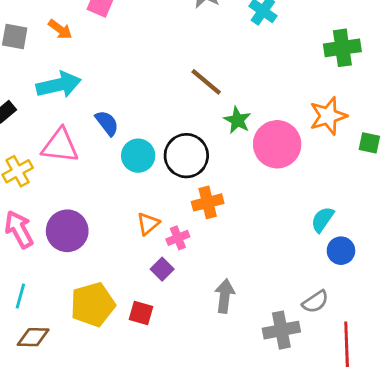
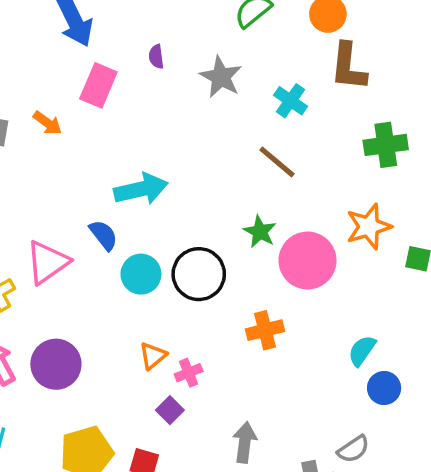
brown line: (206, 82) -> (277, 162), moved
cyan arrow: (59, 85) -> (141, 189), moved
pink triangle: (60, 146) -> (47, 262), turned -42
orange cross: (208, 202) -> (265, 330), moved

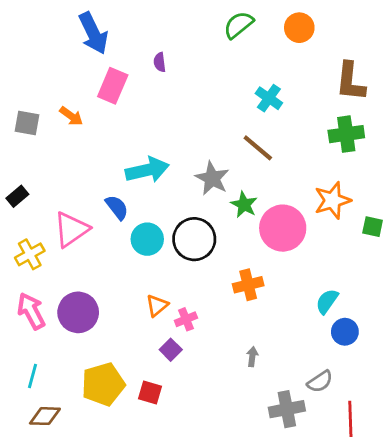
brown L-shape: (348, 67) -> (350, 82), moved
gray star: (221, 77) -> (212, 178), moved
gray arrow: (245, 442) -> (252, 357), moved, size x0.6

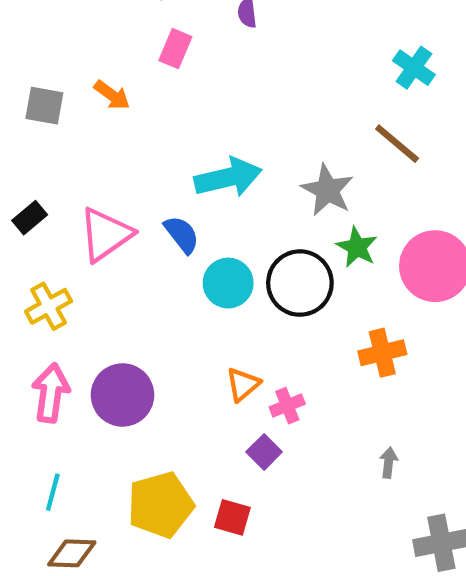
pink rectangle: (113, 86) -> (175, 49), size x0.7
green star: (244, 205) -> (357, 247), moved
pink triangle: (71, 229) -> (106, 234), moved
pink arrow: (31, 311) -> (51, 393), turned 36

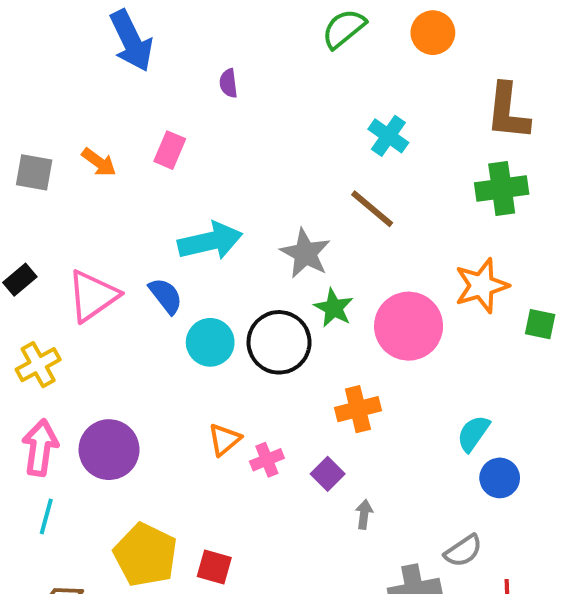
pink rectangle: (175, 49) -> (170, 150), moved
purple square: (264, 452) -> (328, 474), moved
cyan line: (53, 492) -> (46, 516), moved
yellow pentagon: (161, 505) -> (145, 555), turned -30

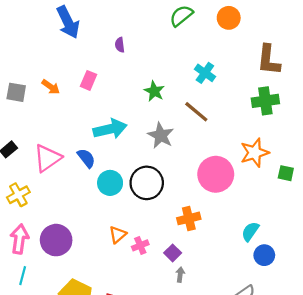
green star: (334, 308) -> (154, 91), moved
gray arrow: (364, 514) -> (180, 275), moved

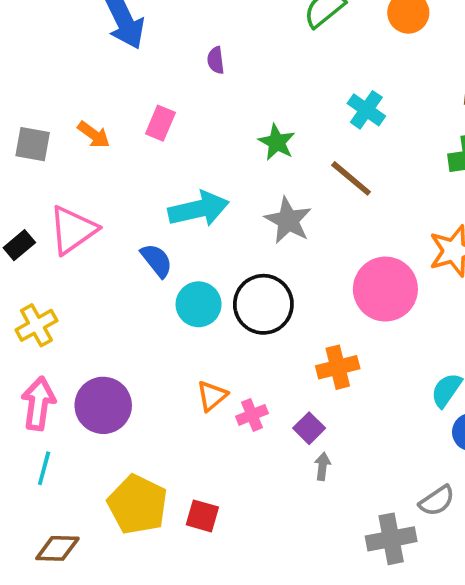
pink triangle: (47, 158) -> (73, 230), moved

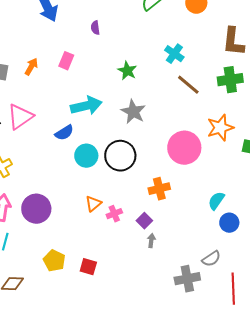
orange arrow: (94, 135) -> (31, 67), turned -96
brown line: (351, 178) -> (188, 85), moved
blue semicircle: (157, 260) -> (64, 133), turned 96
yellow pentagon: (138, 505) -> (54, 261), size x0.7

